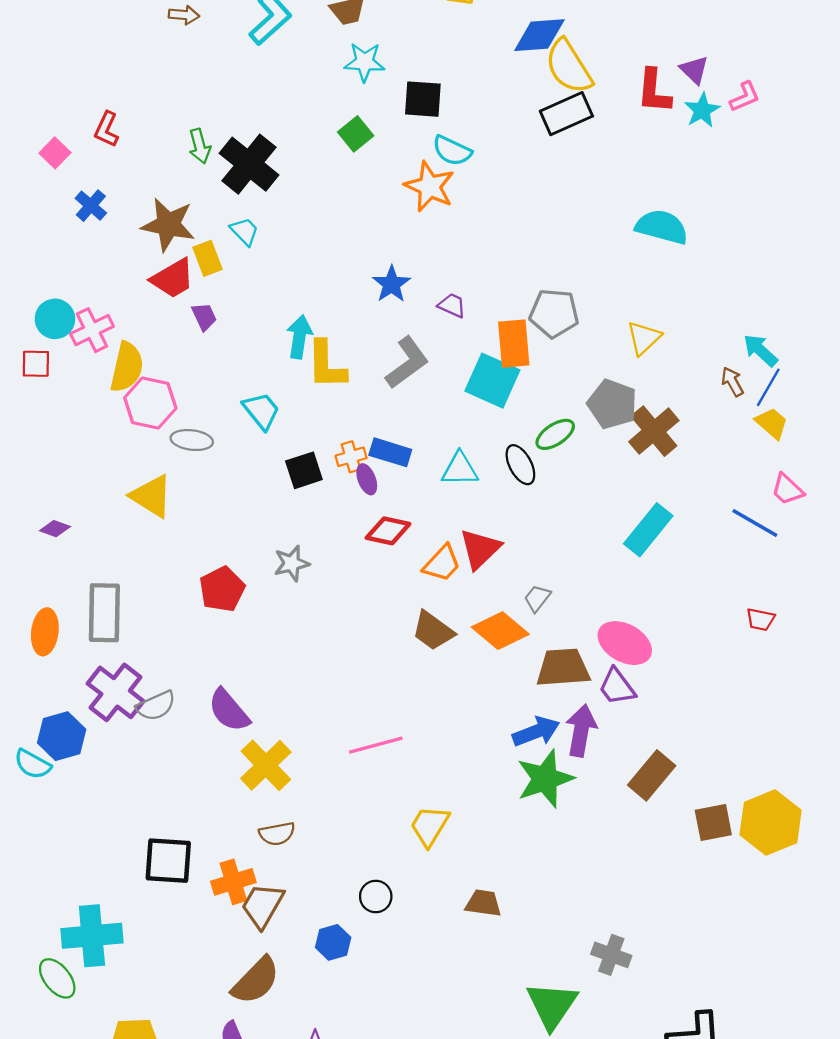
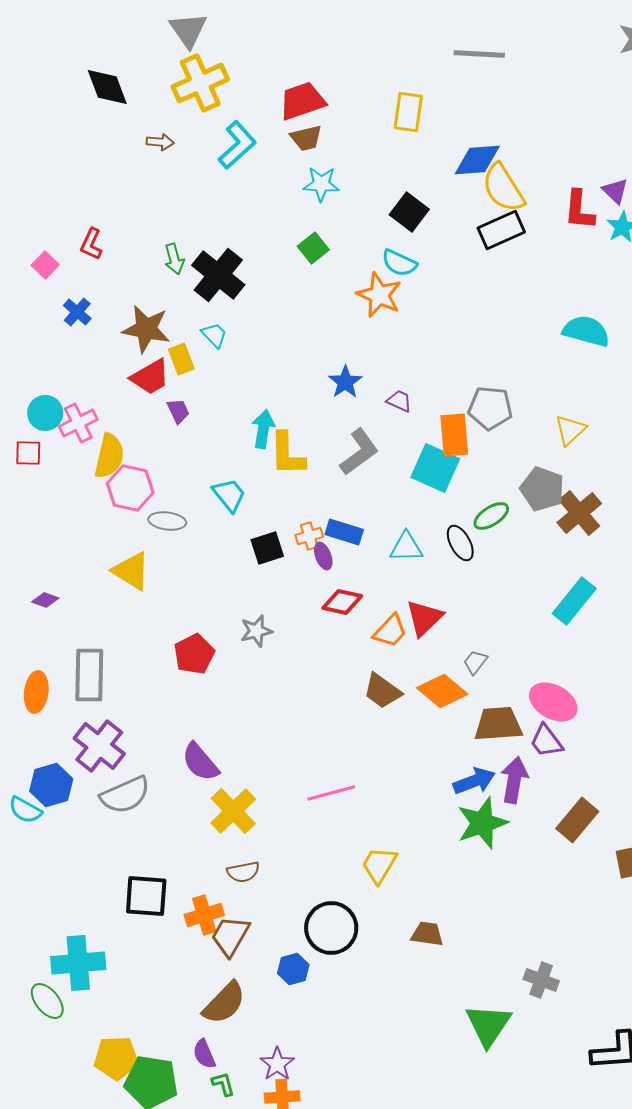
black square: (423, 99) -> (409, 212), moved, turned 33
gray semicircle: (156, 706) -> (125, 795), moved, size x1.4
black circle: (376, 897) -> (331, 928), size x1.8

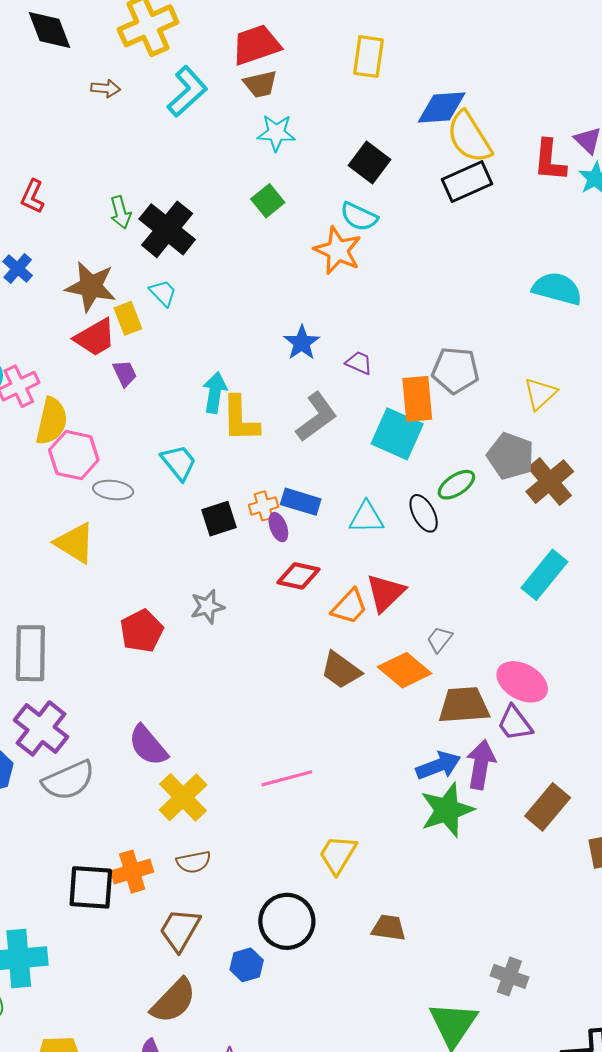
orange cross: (204, 915) -> (132, 872), moved

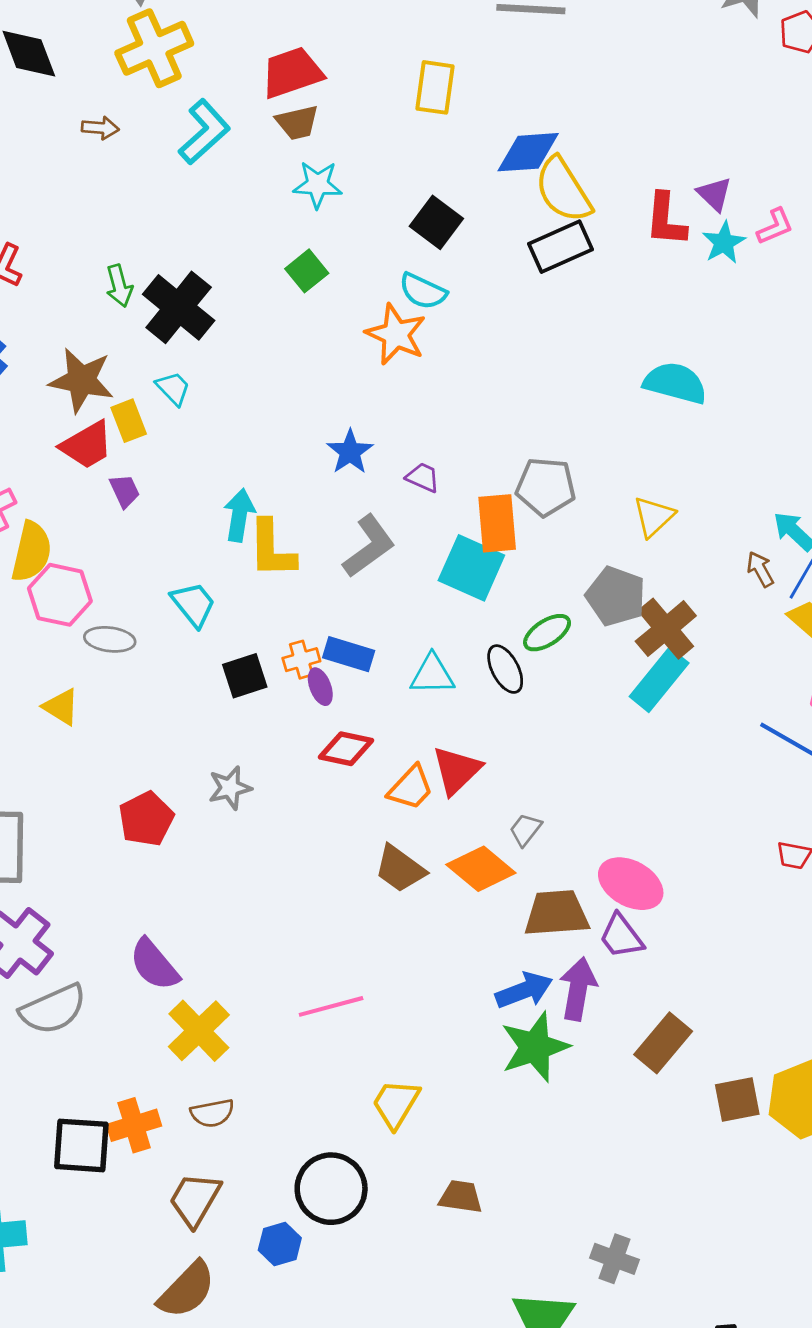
yellow triangle: (75, 543) -> (61, 707), size x0.7
cyan rectangle: (544, 575) -> (659, 680), moved

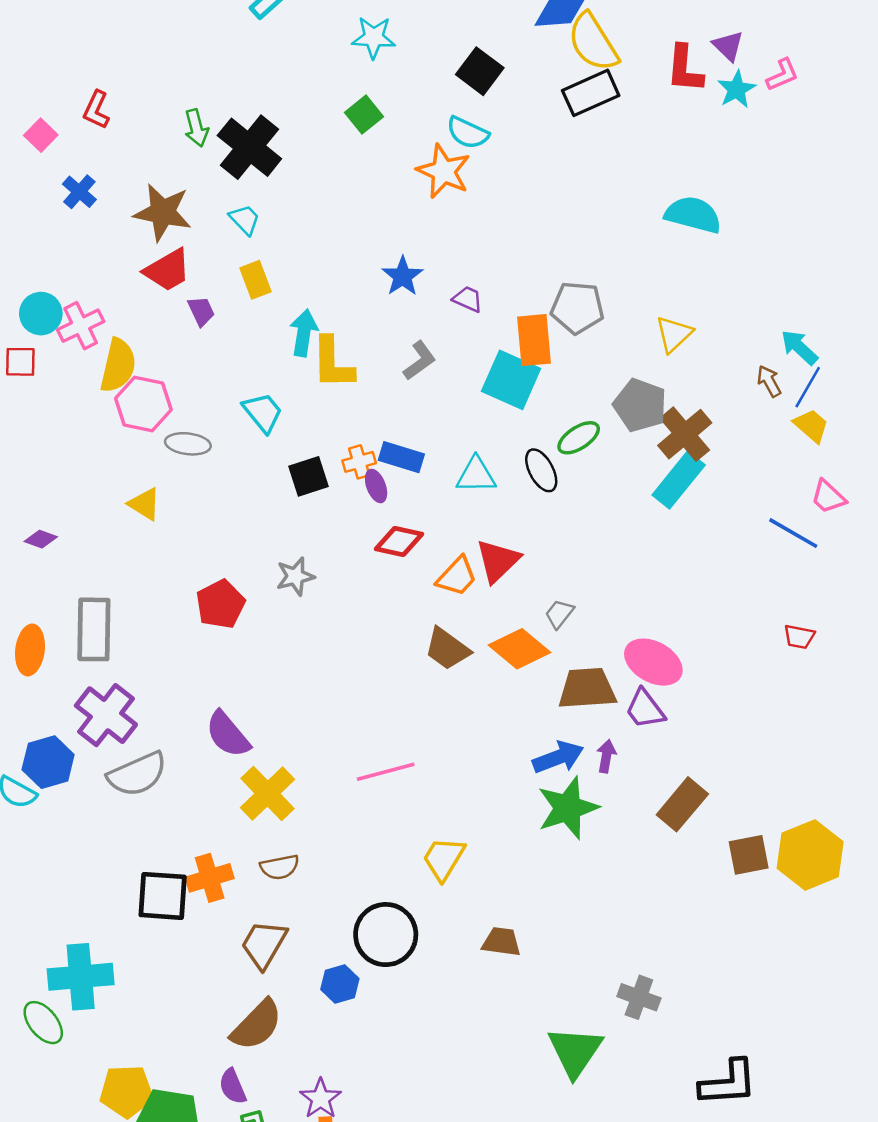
yellow rectangle: (129, 421) -> (255, 280), moved
gray L-shape: (369, 546) -> (419, 361), size x0.7
purple arrow: (578, 989) -> (606, 756), size x0.6

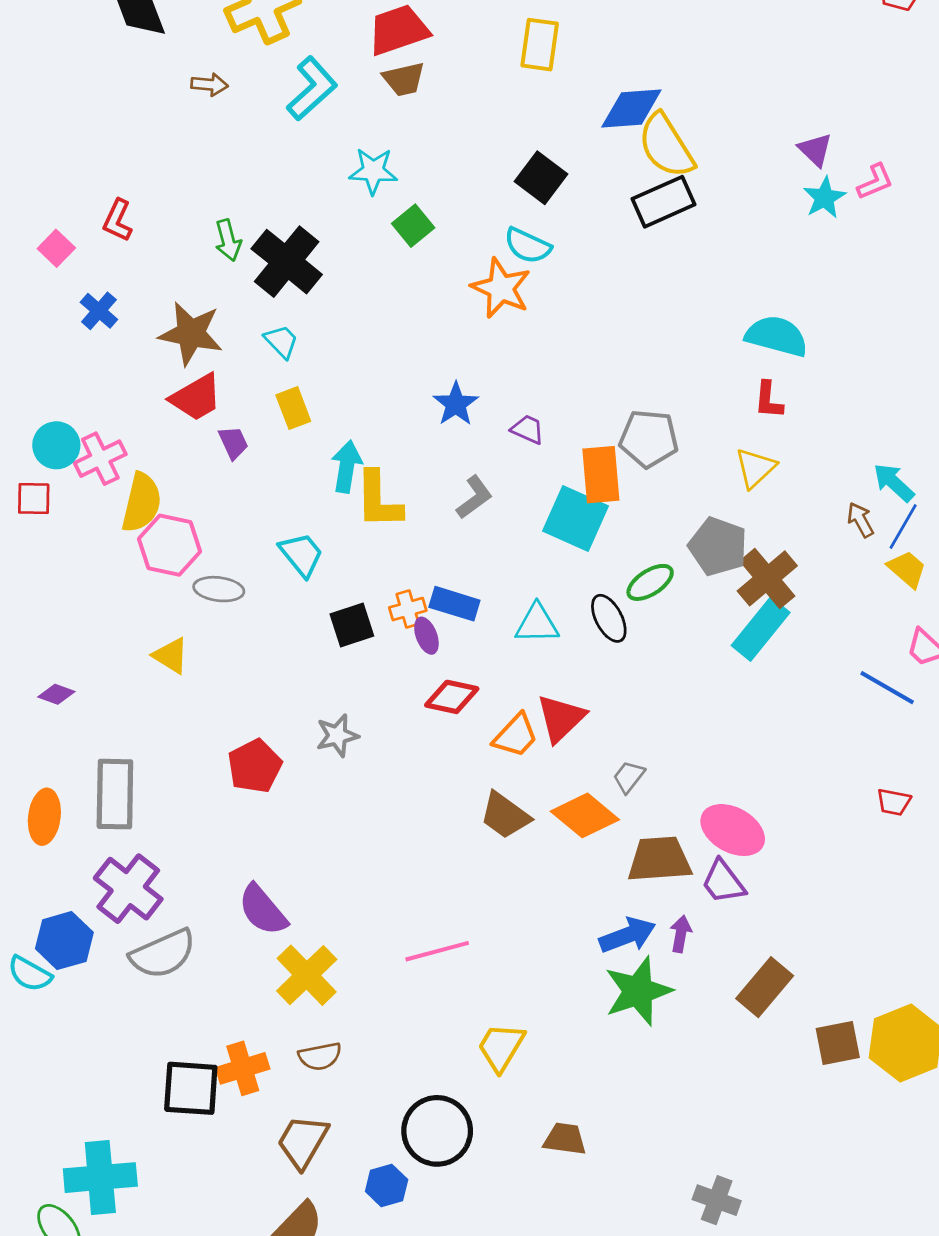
cyan star: (374, 37) -> (373, 171), moved
red L-shape: (685, 69) -> (769, 400), moved, size x0.7

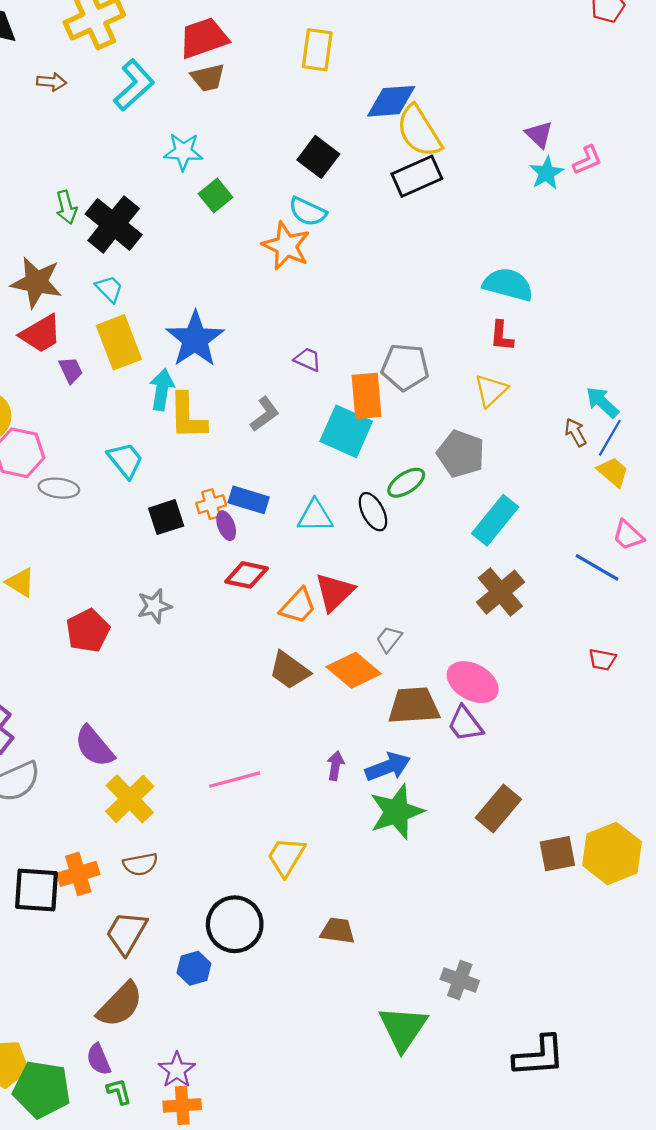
blue star: (456, 404) -> (195, 339), moved, size x1.6
yellow rectangle: (293, 408) -> (119, 342), size x1.6
brown cross: (767, 578) -> (500, 592), moved
yellow triangle: (171, 656) -> (20, 582), moved
purple arrow: (681, 934) -> (335, 766), moved

